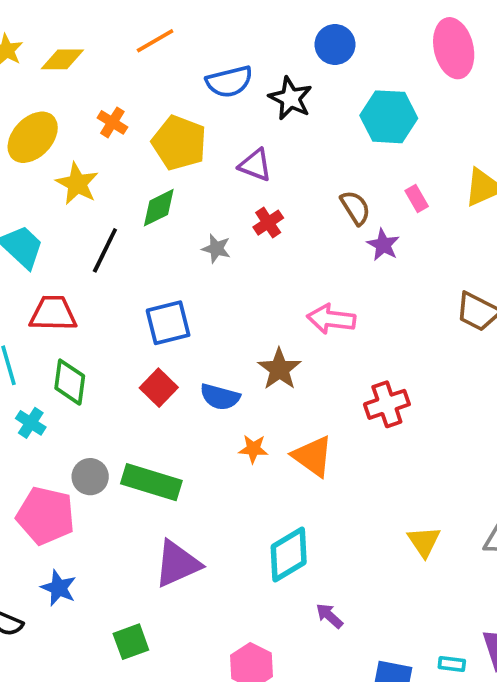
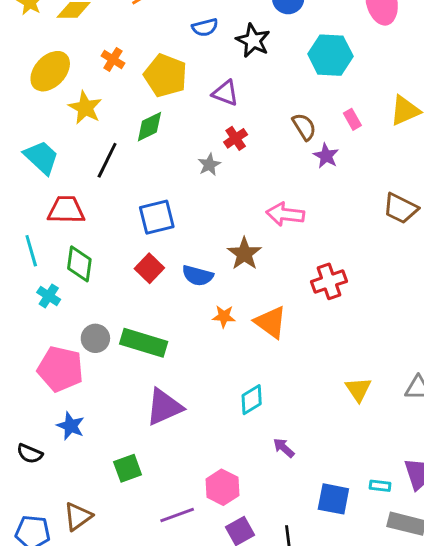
blue semicircle: (229, 82) -> (205, 27), size x0.7
gray star: (216, 249) -> (209, 165), moved, turned 30
cyan diamond: (289, 555) -> (252, 400), size x0.7

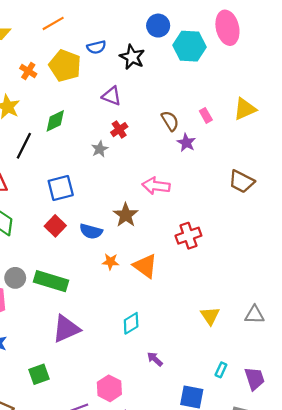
cyan hexagon: (330, 55) -> (190, 46), moved
yellow pentagon: (166, 76) -> (65, 66), moved
cyan rectangle: (380, 486) -> (221, 370), moved, turned -72

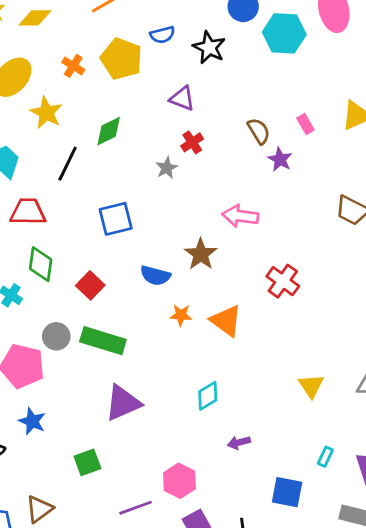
red square: (55, 226) -> (90, 285), moved
red cross: (188, 236) -> (283, 281), turned -35
purple arrow: (155, 359) -> (239, 443), turned -56

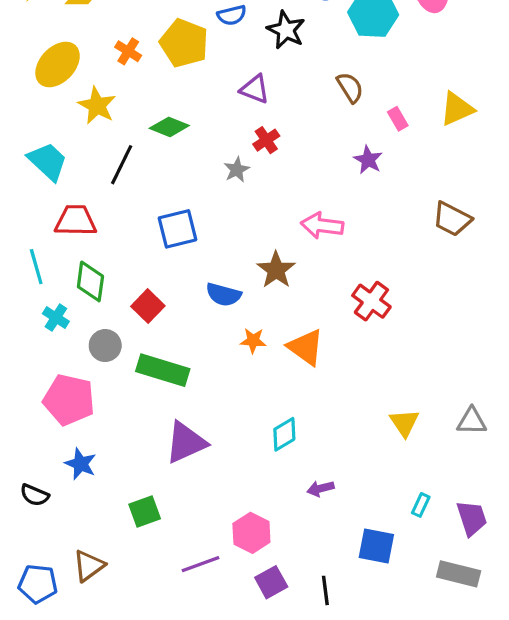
green diamond: (109, 131) -> (169, 127), turned 48
brown semicircle: (259, 131) -> (350, 87), moved
gray circle: (56, 336) -> (105, 346), moved

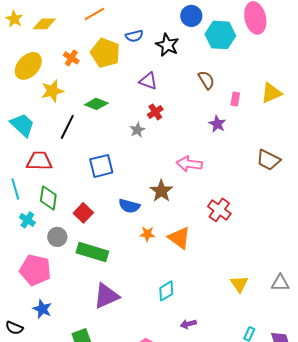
yellow star: (97, 106) -> (52, 91), turned 30
pink rectangle: (398, 119) -> (235, 99), turned 40

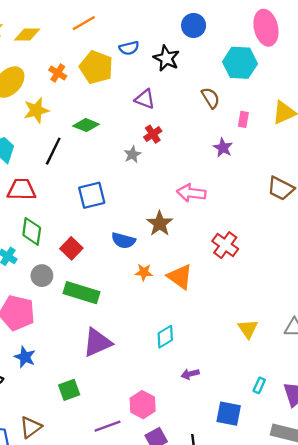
cyan hexagon: (220, 35) -> (240, 63), moved

